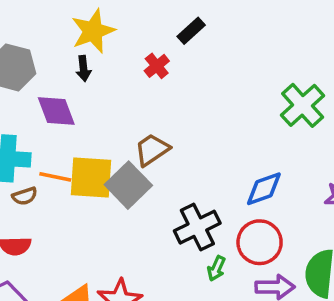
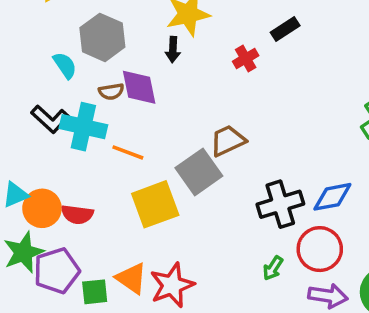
yellow square: (91, 177) -> (155, 204), moved, turned -33
brown semicircle: (25, 196) -> (111, 92), moved
black cross: (197, 227) -> (280, 204), moved

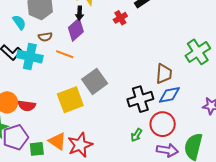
purple diamond: (139, 87) -> (76, 30), moved, turned 60
brown trapezoid: (228, 141) -> (164, 74), moved, turned 120
orange line: (128, 152) -> (65, 54), moved

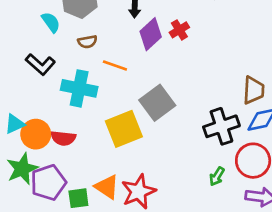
red cross: (120, 18) -> (179, 30), moved
purple diamond: (76, 30) -> (151, 34), moved
cyan cross: (30, 57) -> (79, 88), moved

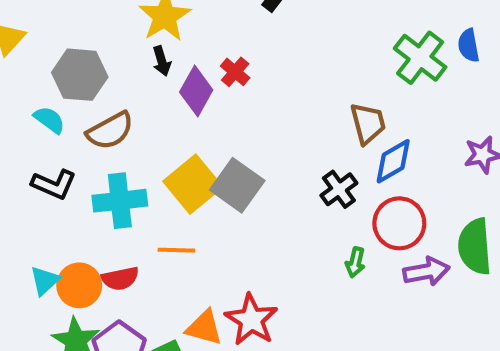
brown semicircle: (87, 42) -> (110, 131), size x1.6
orange line: (115, 66) -> (176, 250), moved
black cross: (221, 126) -> (339, 189), size x0.7
yellow square: (124, 129) -> (193, 184), moved

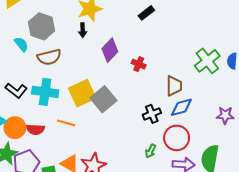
red cross: (235, 72) -> (139, 64), moved, turned -32
purple diamond: (196, 91) -> (110, 50), moved
black L-shape: (54, 184) -> (16, 90), moved

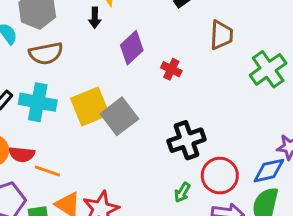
brown trapezoid: (174, 86) -> (221, 35), moved
blue diamond: (181, 107) -> (269, 171), moved
black cross: (152, 114) -> (187, 140), size x1.4
orange line: (66, 123) -> (47, 171), moved

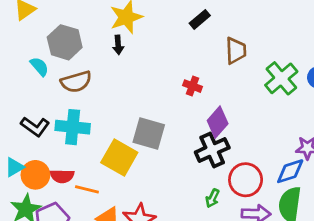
purple diamond: (132, 48) -> (218, 122), moved
yellow square: (90, 106) -> (119, 157), moved, turned -33
gray square: (119, 116) -> (149, 133), turned -32

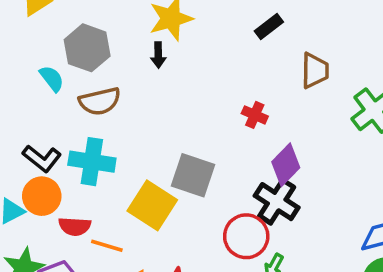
black cross: (212, 150) -> (277, 202), turned -36
orange circle: (35, 175) -> (42, 196), moved
red circle: (246, 180) -> (246, 236), moved

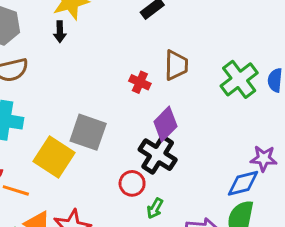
brown trapezoid: (315, 71) -> (176, 65), moved
red circle: (246, 236) -> (132, 183), size x0.7

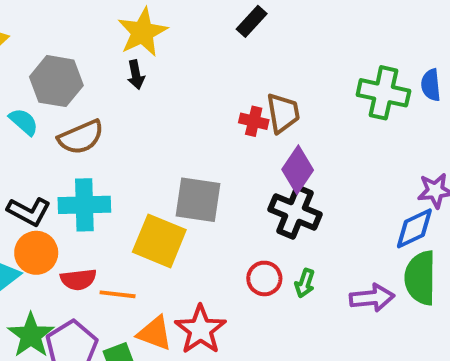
brown trapezoid: (176, 65) -> (283, 113), moved
green cross: (239, 79) -> (383, 93), turned -30
red circle: (132, 183) -> (264, 278), moved

